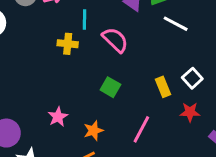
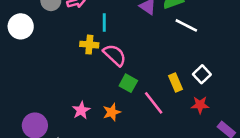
pink semicircle: (115, 40) -> (115, 55), moved
pink line: (141, 129) -> (154, 103), moved, turned -65
orange star: (93, 131) -> (112, 112), moved

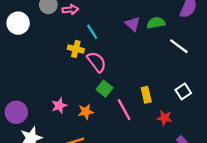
cyan line: (104, 23) -> (92, 32), turned -42
white line: (186, 25) -> (179, 46), moved
white square: (202, 74) -> (183, 91), moved

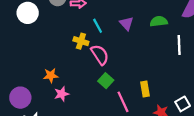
purple triangle: (133, 24) -> (126, 23), moved
white line: (179, 46) -> (179, 45), turned 48
white square: (183, 91) -> (183, 104), moved
orange star: (86, 112) -> (51, 75), moved

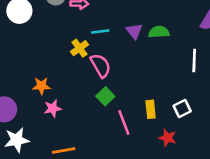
green semicircle: (159, 21) -> (159, 32), moved
cyan line: (98, 26) -> (100, 31), turned -72
yellow cross: (81, 41) -> (79, 48), turned 32
white square: (183, 104) -> (182, 109), moved

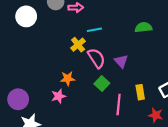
purple triangle: (134, 31) -> (121, 61), moved
orange star: (41, 86) -> (68, 78), moved
pink line: (124, 122) -> (119, 104), turned 30

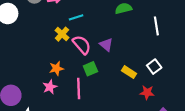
green square: (102, 84) -> (90, 69), turned 32
yellow rectangle: (140, 92) -> (129, 72), turned -40
pink line: (119, 104) -> (79, 89), moved

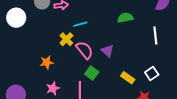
orange star: (56, 68) -> (47, 62), moved
green square: (90, 69) -> (92, 73), turned -32

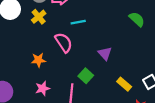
green semicircle: (125, 18) -> (137, 19), moved, turned 49
yellow cross: (66, 39) -> (39, 17), moved
pink semicircle: (85, 50) -> (64, 43), moved

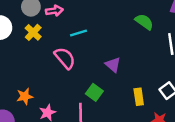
orange star: (38, 60) -> (25, 96), moved
yellow rectangle: (124, 84) -> (139, 97), turned 48

